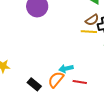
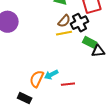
orange semicircle: (56, 80) -> (37, 79), moved

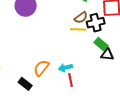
cyan arrow: (51, 75) -> (65, 68), moved
red line: (68, 84) -> (70, 80), turned 72

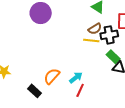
cyan arrow: (65, 68) -> (76, 78), turned 152
red line: (70, 80) -> (80, 90), turned 32

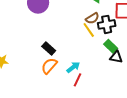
yellow line: (91, 40) -> (89, 30), turned 49
black rectangle: (35, 91) -> (49, 49), moved

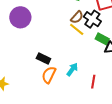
black cross: (107, 24) -> (92, 19), turned -30
red line: (78, 80) -> (93, 82), moved

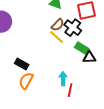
cyan arrow: (72, 69) -> (63, 79), moved, turned -40

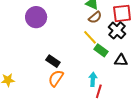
brown semicircle: (58, 25) -> (95, 17), moved
black cross: (73, 28) -> (117, 30), moved
green rectangle: (82, 48) -> (101, 50), moved

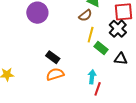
brown semicircle: (95, 17) -> (85, 15), moved
yellow line: (90, 37) -> (91, 35), turned 56
orange semicircle: (56, 78) -> (55, 74), turned 36

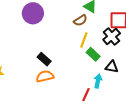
cyan arrow: (92, 77) -> (98, 81), moved

